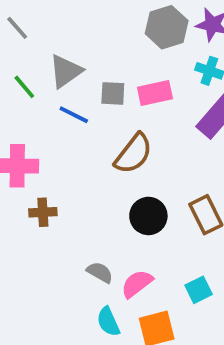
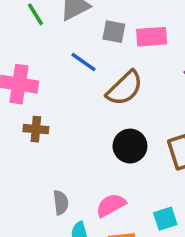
blue line: (74, 115) -> (83, 62), moved
gray semicircle: (100, 272) -> (61, 203), moved, turned 45

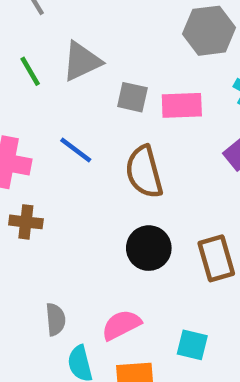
blue line: (83, 62) -> (76, 150), moved
brown semicircle: (125, 88) -> (144, 172), turned 117
cyan square: (165, 219) -> (192, 345), turned 30

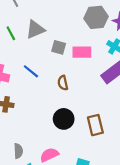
brown semicircle: (144, 172) -> (63, 83), size x0.6

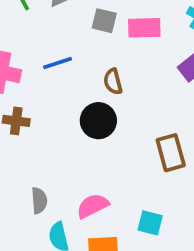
blue line: (31, 71) -> (58, 63), turned -56
black circle: (64, 119) -> (98, 121), moved

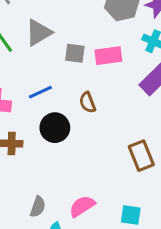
black circle: (98, 121) -> (55, 128), moved
gray semicircle: (39, 201) -> (38, 207), turned 30

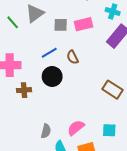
blue line: (40, 92) -> (49, 53), moved
brown rectangle: (141, 156) -> (112, 90), turned -30

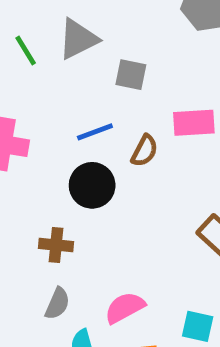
pink rectangle: (83, 24) -> (194, 123), moved
brown semicircle: (72, 57) -> (144, 151), turned -136
brown cross: (24, 90) -> (56, 245), moved

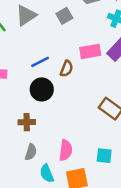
gray square: (131, 75) -> (64, 16), moved, turned -35
pink semicircle: (125, 308) -> (66, 150), turned 132

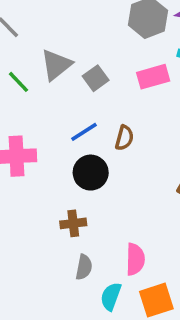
gray square: (64, 16) -> (96, 78), moved
pink rectangle: (90, 51) -> (153, 77), moved
cyan semicircle: (47, 173) -> (111, 296), turned 48

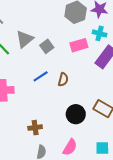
black circle: (91, 173) -> (76, 114), moved
pink semicircle: (135, 259) -> (70, 147), turned 30

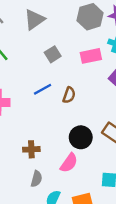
gray triangle: (25, 39) -> (34, 20), moved
pink semicircle: (70, 147) -> (69, 163), moved

